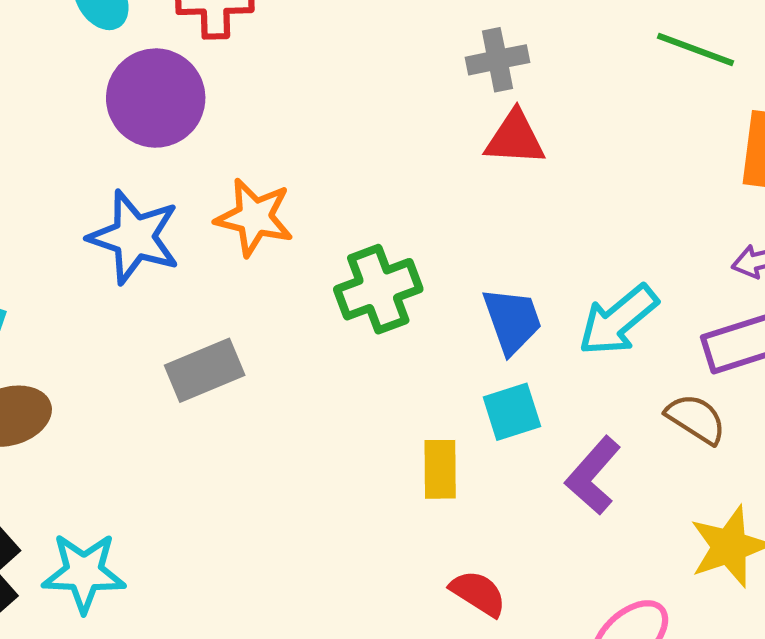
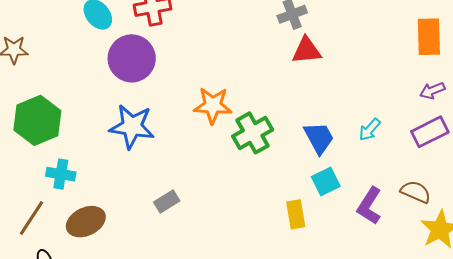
orange star: (254, 217) -> (213, 105), moved
cyan arrow: (618, 320) -> (370, 130), size x0.6
gray rectangle: (205, 370) -> (167, 201), moved, size x0.7
brown semicircle: (696, 419) -> (416, 192), moved

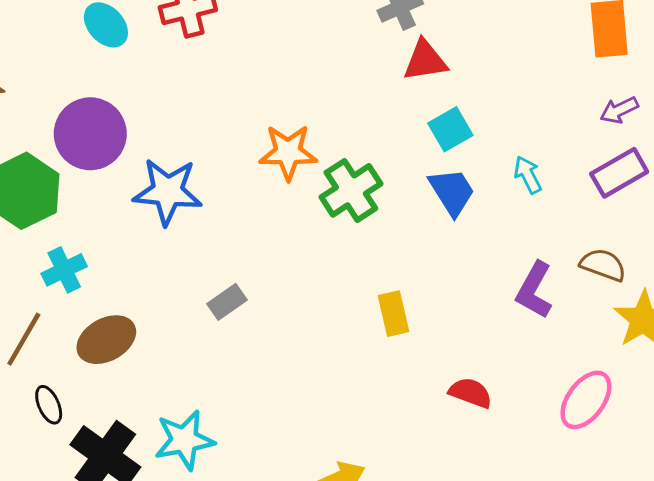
purple circle: (132, 58) -> (90, 134), moved
cyan arrow: (370, 130) -> (528, 175), turned 115
cyan cross: (61, 174) -> (64, 270), turned -32
cyan square: (326, 181) -> (450, 129), moved
yellow rectangle: (296, 214) -> (394, 314), moved

